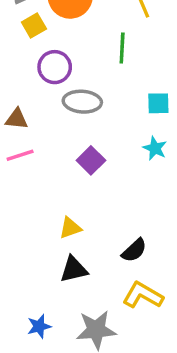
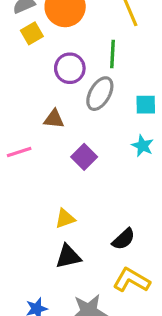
purple circle: (55, 67) -> (70, 68), moved
gray ellipse: (82, 102) -> (100, 94), moved, turned -64
brown triangle: (17, 119) -> (54, 119), moved

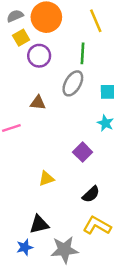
purple circle: (70, 68) -> (39, 56), moved
purple square: (84, 157) -> (83, 152), moved
black triangle: (68, 256) -> (39, 224), moved

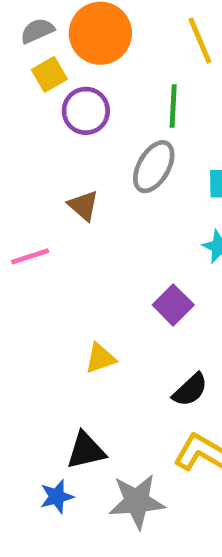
brown triangle: (38, 103) -> (83, 205), turned 35

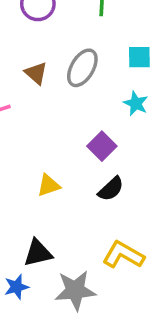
gray ellipse: (154, 167) -> (82, 68), moved
black semicircle: (190, 390) -> (111, 189), moved

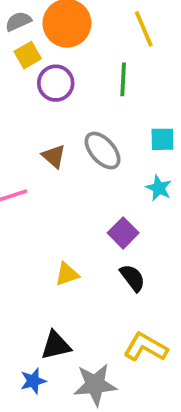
gray ellipse: (82, 68) -> (103, 151), turned -72
black semicircle: (111, 189) -> (133, 278), turned -84

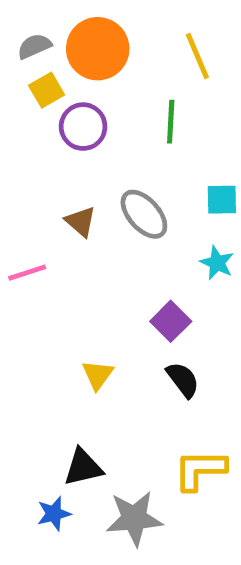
yellow triangle: (67, 274) -> (98, 375), turned -35
yellow L-shape: (146, 347) -> (200, 470), turned -30

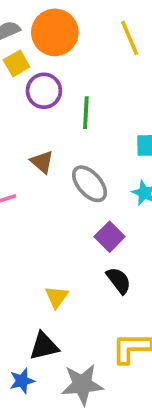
green line: (171, 122) -> (86, 113), moved
gray ellipse: (144, 214) -> (89, 184), moved
yellow triangle: (98, 375) -> (57, 297), moved

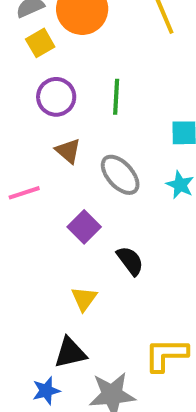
purple circle: (44, 91) -> (56, 97), moved
purple square: (110, 237) -> (84, 227), moved
black semicircle: (119, 280) -> (130, 261), moved

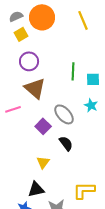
green line: (116, 97) -> (73, 71), moved
brown triangle: (68, 151) -> (35, 88), size x1.6
gray ellipse: (120, 175) -> (64, 114), moved

